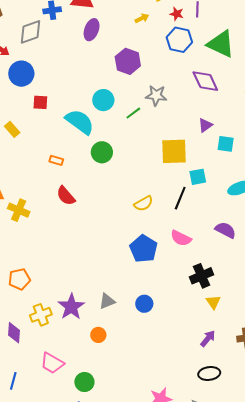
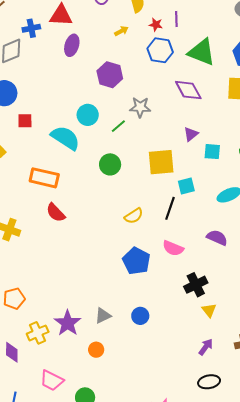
green circle: (102, 152) -> (110, 164), moved
orange rectangle: (56, 160) -> (44, 178), size x2.0

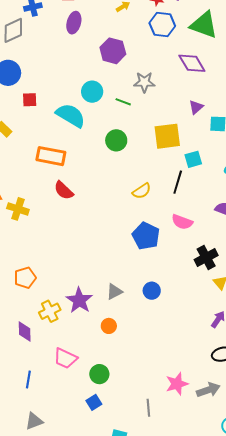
green line: (118, 126) -> (123, 102), turned 63

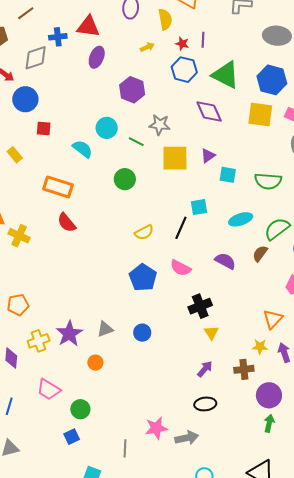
cyan semicircle: (71, 115) -> (83, 149), size x0.7
yellow square: (167, 136) -> (175, 158), moved

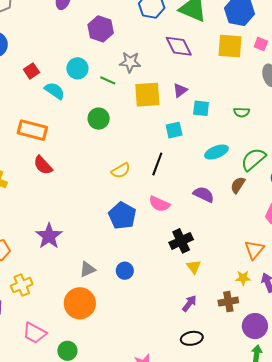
red square: (44, 129) -> (31, 71), moved, turned -35
green semicircle: (268, 181) -> (242, 112), size x0.6
cyan square: (199, 207) -> (174, 130), moved
purple star: (69, 334) -> (49, 236), moved
orange circle: (95, 363) -> (80, 303), size x2.0

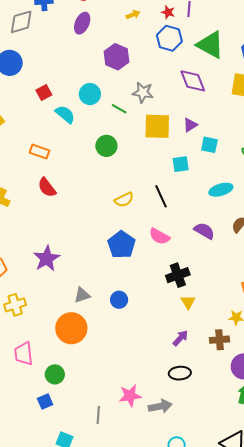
orange rectangle: (32, 130) -> (39, 152), size x0.7
black line: (157, 164) -> (161, 196), turned -50
pink trapezoid: (35, 333) -> (24, 354), turned 50

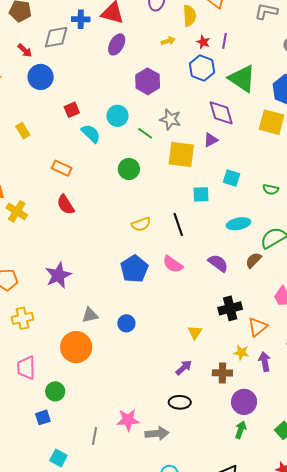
purple triangle: (190, 125) -> (211, 140), moved
black cross: (178, 275) -> (230, 308), moved

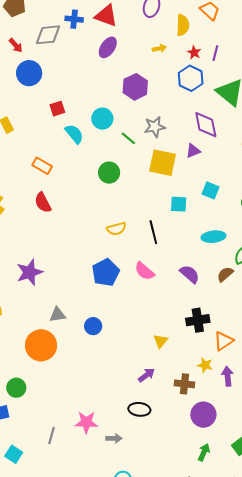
gray star: (170, 119) -> (155, 127), turned -30
green arrow: (241, 430) -> (204, 452), moved
gray arrow: (157, 433) -> (114, 438), size x0.7

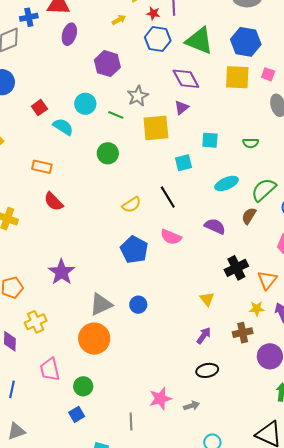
gray triangle: (58, 315) -> (101, 304), size x1.4

